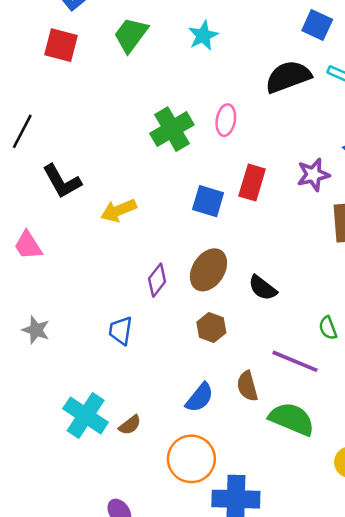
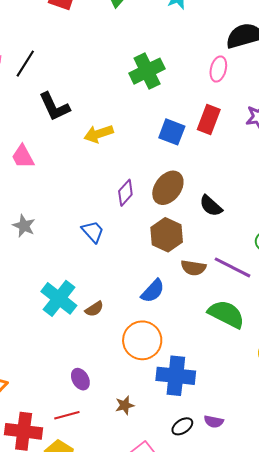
pink ellipse: (226, 120) -> (218, 69), moved
brown hexagon: (211, 328) -> (167, 235), size x1.4
blue trapezoid: (121, 331) -> (93, 232), turned 125
brown semicircle: (247, 386) -> (193, 268), moved, turned -70

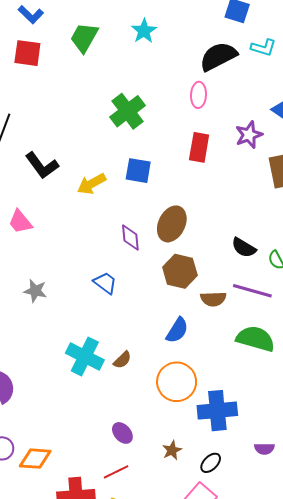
blue square: (172, 132) -> (138, 171), moved
purple diamond: (125, 193) -> (130, 237), turned -36
black semicircle: (211, 206) -> (244, 248), moved
black ellipse: (182, 426) -> (211, 463), moved

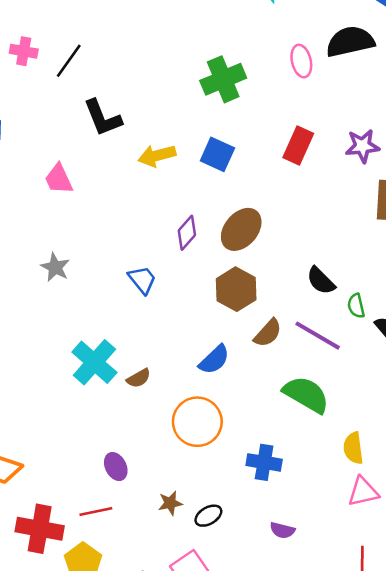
pink ellipse: (199, 95) -> (301, 61), moved, turned -30
purple diamond: (130, 237) -> (187, 233), turned 32
brown semicircle: (213, 299) -> (268, 333), turned -60
blue cross: (217, 411) -> (264, 462), moved, size x0.7
black ellipse: (211, 463) -> (208, 516), moved

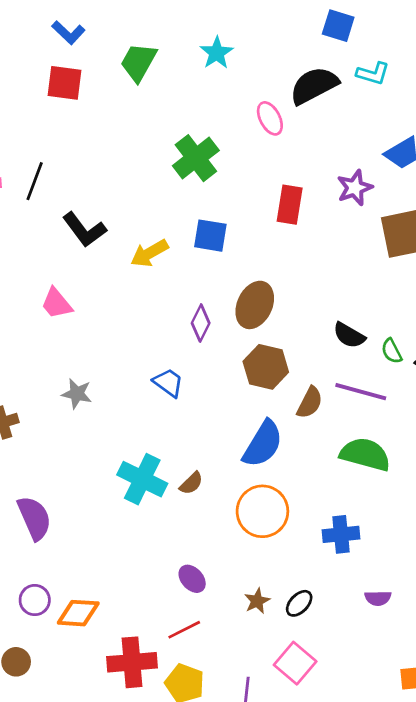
blue semicircle: (214, 360) -> (263, 444), size x1.4

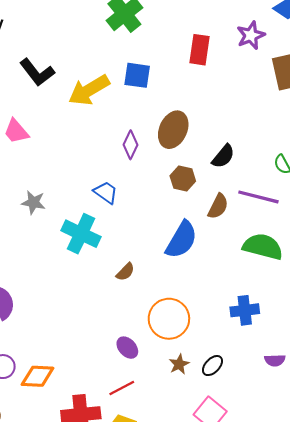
yellow arrow: (149, 253) -> (89, 90), size x1.4
black semicircle: (349, 335) -> (223, 156), moved, turned -80
brown hexagon: (266, 367) -> (183, 179), size x0.7
cyan cross: (142, 479) -> (81, 234), moved
orange circle: (262, 511) -> (169, 319), moved

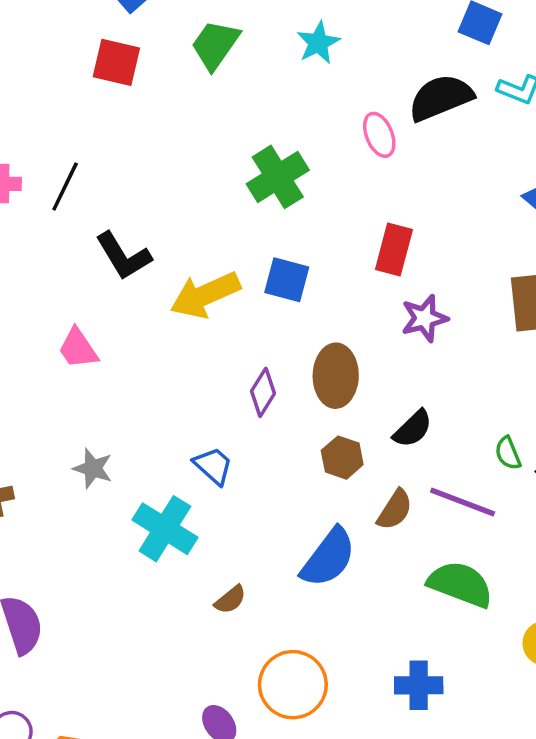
purple star: (251, 35) -> (424, 318), moved
brown ellipse: (173, 130) -> (336, 376), turned -30

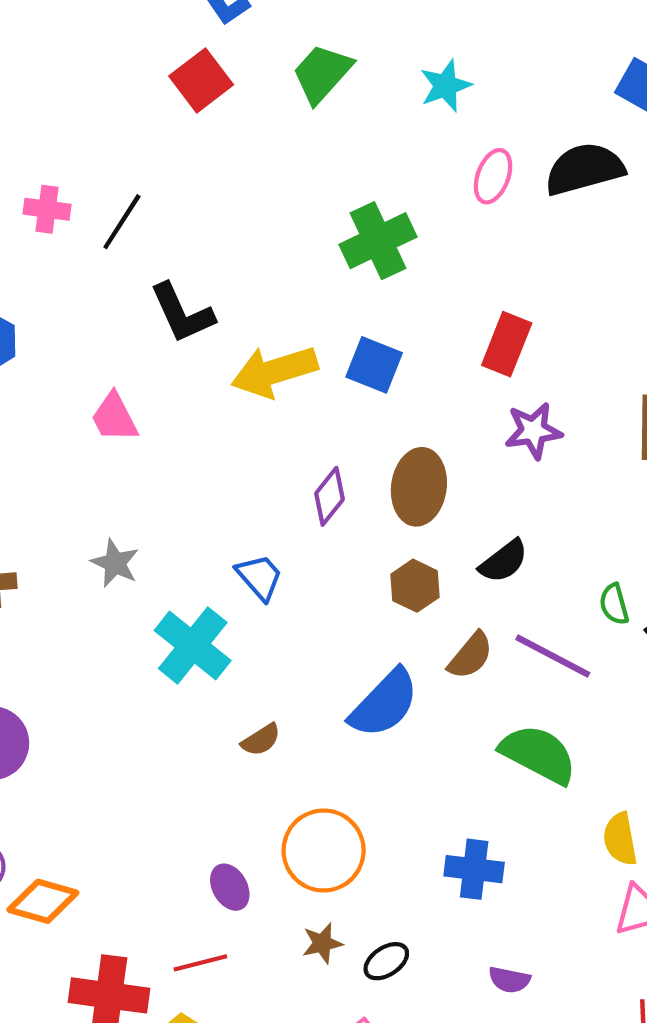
red square: (116, 62) -> (201, 80), turned 33
pink ellipse: (379, 135) -> (493, 176), moved, turned 36

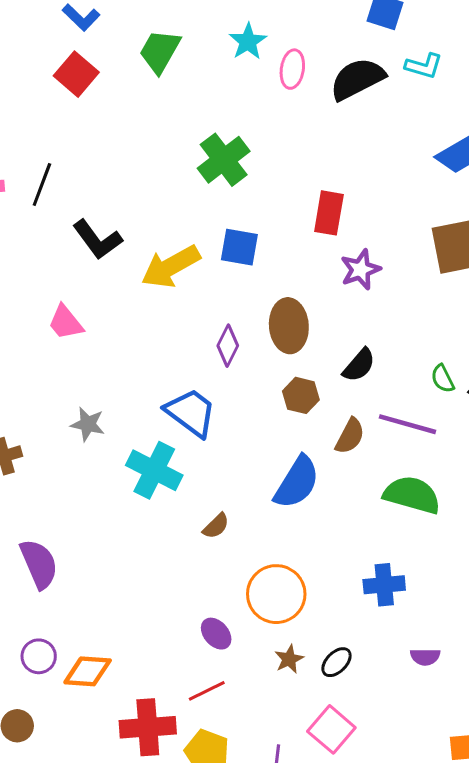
pink ellipse: (493, 176) -> (292, 69), moved
blue trapezoid: (260, 577) -> (191, 413), size x1.5

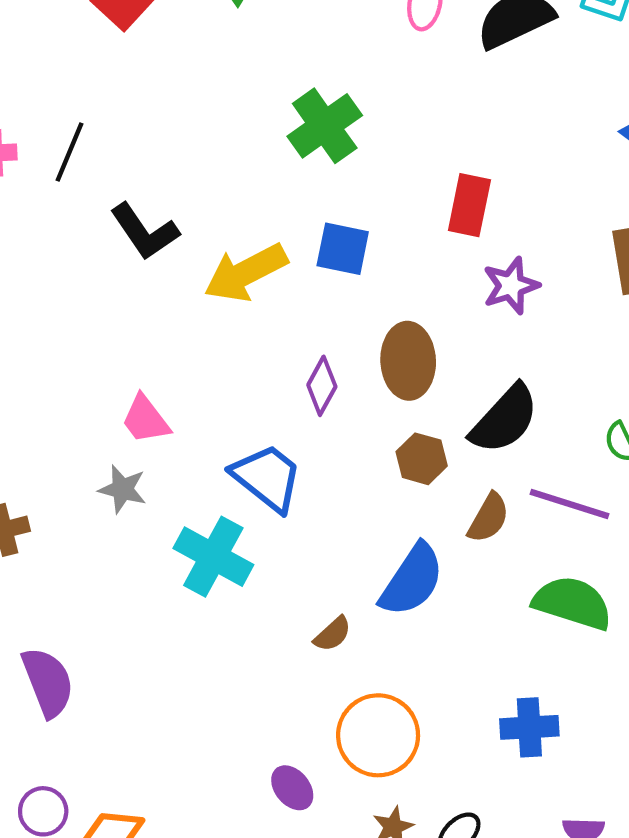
pink trapezoid: (66, 322) -> (145, 419), moved
black semicircle: (359, 365) -> (504, 419), size x1.5
brown semicircle: (216, 526) -> (333, 634), moved

